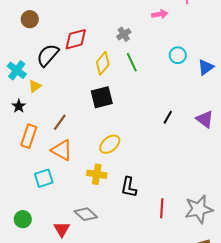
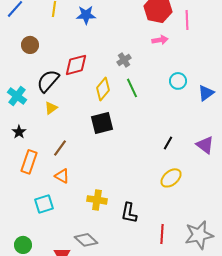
yellow triangle: (35, 86) -> (51, 108), moved
yellow ellipse: (110, 144) -> (171, 178), moved
orange triangle: (62, 150) -> (62, 176), size x0.7

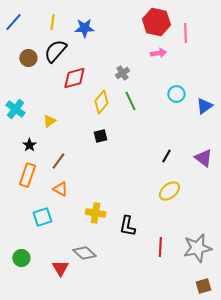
black semicircle: (48, 81) -> (55, 51), moved
black square: (102, 123) -> (100, 136), size x0.6
black star: (19, 132) -> (29, 145), moved

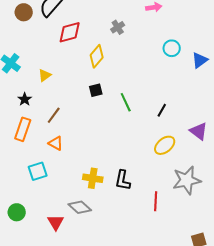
green line: (130, 101) -> (126, 102), moved
purple triangle: (203, 158) -> (199, 131), moved
yellow cross: (95, 213) -> (93, 178), moved
gray star: (197, 248) -> (187, 180), moved

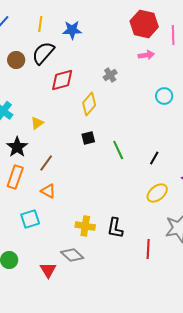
black star: (25, 99) -> (17, 147), size x1.5

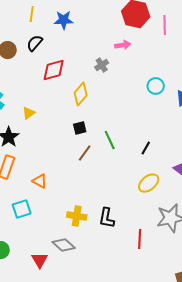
black semicircle: (43, 53) -> (35, 43), size x0.7
pink arrow: (146, 55) -> (123, 45), moved
brown line: (46, 163) -> (85, 153), moved

